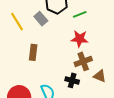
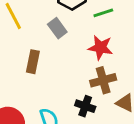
gray rectangle: (41, 19) -> (57, 28), moved

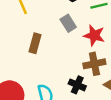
gray rectangle: (57, 28) -> (68, 23), moved

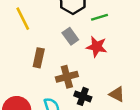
brown cross: (94, 64) -> (67, 77), moved

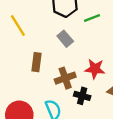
red star: (97, 47) -> (95, 69), moved

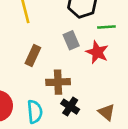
red star: (95, 69) -> (97, 52), moved

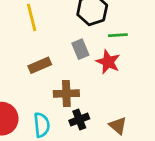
brown rectangle: (33, 56) -> (40, 65), turned 42
black cross: (70, 107) -> (79, 120), turned 36

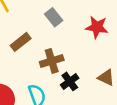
red star: (108, 62) -> (97, 27), moved

